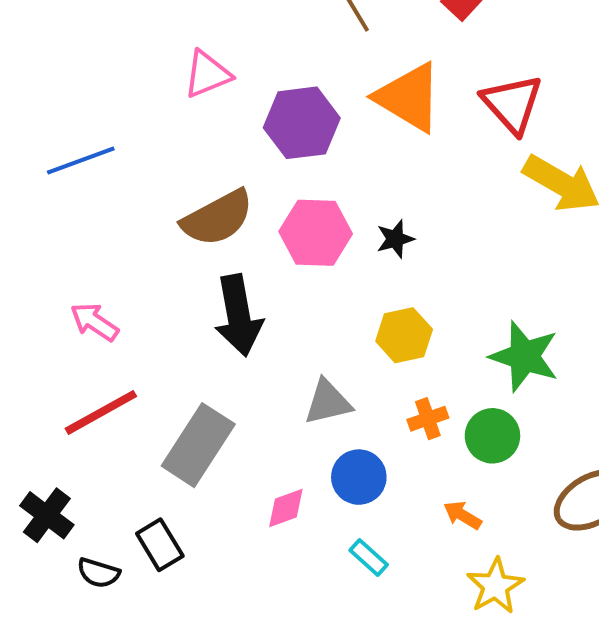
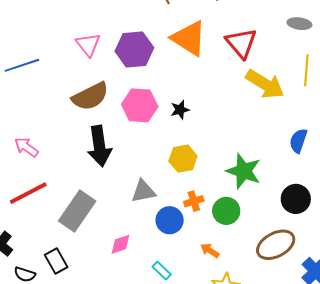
pink triangle: (207, 74) -> (88, 44), moved, turned -48
blue circle: (359, 477) -> (170, 220), moved

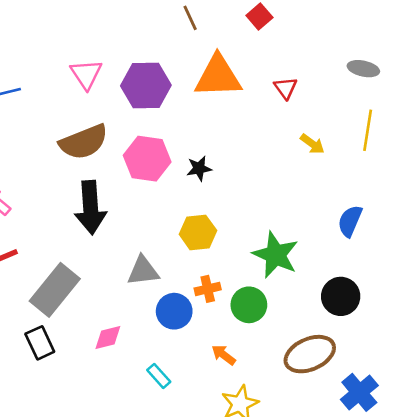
orange triangle: (189, 38) -> (218, 76), turned -39
red triangle: (241, 43) -> (286, 88), size x0.6
yellow arrow: (265, 84) -> (312, 144), size x0.5
black rectangle: (56, 261) -> (40, 343), moved

